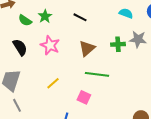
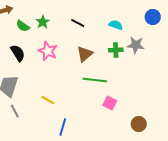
cyan semicircle: (126, 13) -> (116, 25), moved
yellow line: (53, 83) -> (48, 100), moved, turned 72
pink square: (84, 97) -> (110, 103), moved

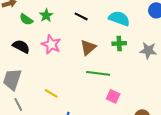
cyan semicircle: (116, 25) -> (119, 18), size x1.5
gray star: (136, 45) -> (148, 50), moved
black semicircle: (18, 53) -> (21, 46), turned -30

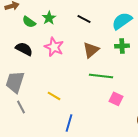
cyan semicircle: (119, 18) -> (122, 21), turned -55

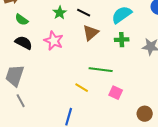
green star: (49, 18) -> (60, 13), moved
green semicircle: (29, 22) -> (22, 20), moved
brown triangle: (91, 50) -> (91, 33), moved
yellow line: (54, 96) -> (82, 88), moved

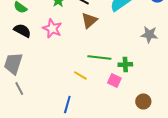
green cross: (122, 40) -> (125, 64), moved

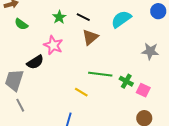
black semicircle: (22, 30) -> (35, 62), moved, turned 120
green cross: (125, 64) -> (126, 81), turned 32
pink square: (114, 80) -> (143, 90), moved

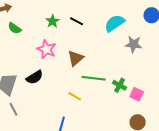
brown triangle: (90, 37) -> (76, 58), moved
gray star: (150, 51) -> (134, 44), moved
black semicircle: (35, 62) -> (35, 77), moved

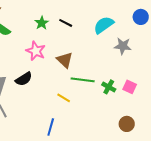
brown triangle: (76, 58) -> (65, 60), turned -36
pink square: (137, 94) -> (130, 87), moved

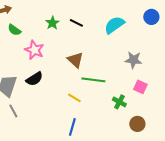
gray star: (123, 46) -> (133, 60), moved
pink star: (36, 51) -> (34, 50), moved
green cross: (109, 87) -> (119, 102), moved
blue line: (51, 127) -> (72, 127), moved

